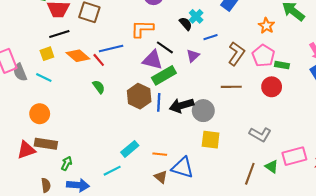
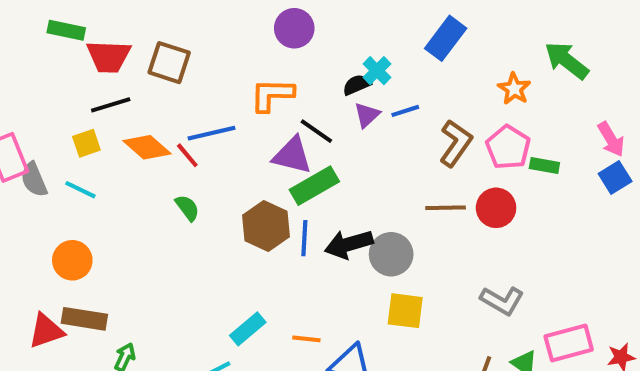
black semicircle: (186, 24) -> (357, 85), turned -72
purple triangle: (193, 56) -> (367, 115), moved
red circle: (272, 87) -> (496, 208), moved

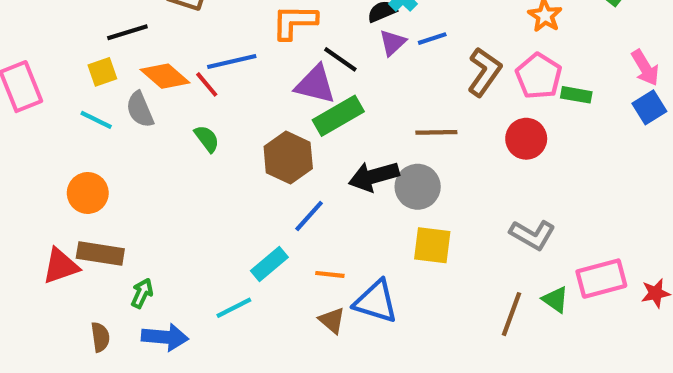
gray semicircle: (34, 180) -> (140, 109), moved
brown line: (446, 208) -> (436, 132), moved
blue line: (304, 238) -> (309, 216), moved, turned 39

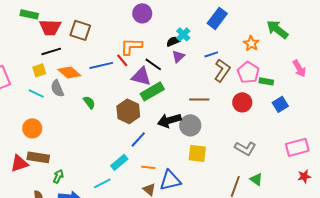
blue line: (432, 39) -> (211, 54), moved
red line: (207, 84) -> (122, 60), moved
blue square: (649, 107) -> (280, 104), moved
pink rectangle: (601, 279) -> (297, 147), moved
blue triangle: (376, 302) -> (170, 180), turned -30

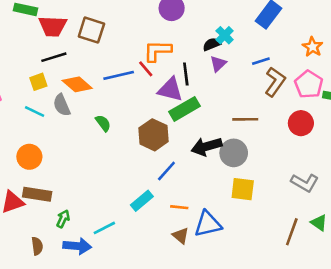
black line: (153, 64) -> (186, 74), turned 48
cyan line: (102, 183) -> (104, 228), moved

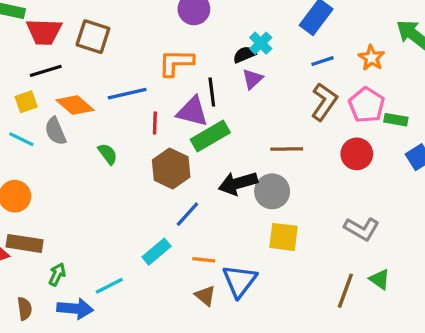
blue line: (261, 61) -> (323, 61), moved
red line: (146, 69) -> (155, 123), moved, turned 42
blue triangle: (208, 224) -> (240, 281), turned -40

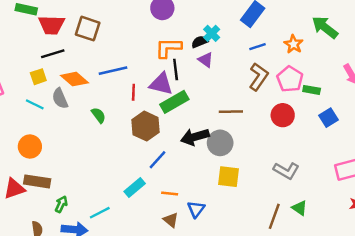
orange L-shape: (176, 63) -> (168, 48), moved
purple triangle: (253, 79) -> (206, 60), turned -42
blue triangle: (240, 281) -> (196, 209), size x0.7

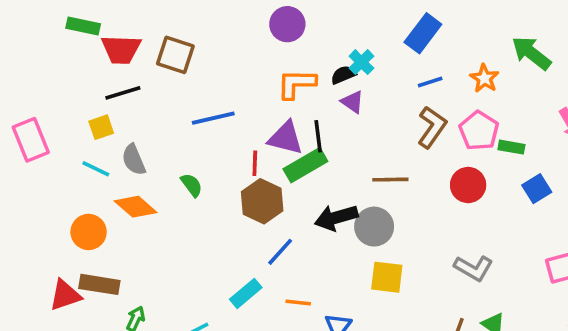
black line: (176, 69) -> (318, 136), moved
orange diamond: (74, 79) -> (136, 207), moved
red line: (133, 92) -> (255, 163), moved

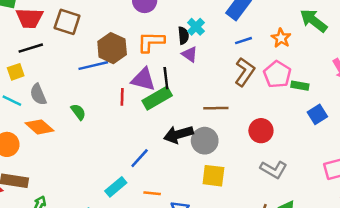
black semicircle: (343, 75) -> (183, 36), turned 108
red circle: (468, 185) -> (261, 131), moved
brown hexagon: (262, 201) -> (112, 48), moved

